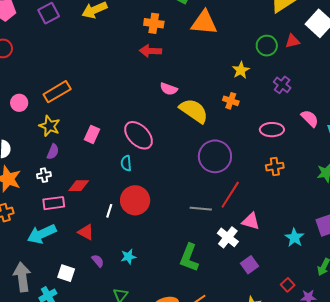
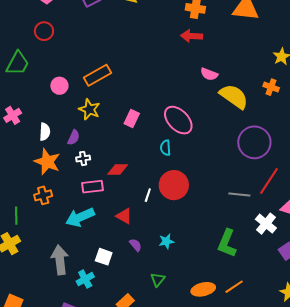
purple semicircle: (53, 152) -> (74, 137), moved

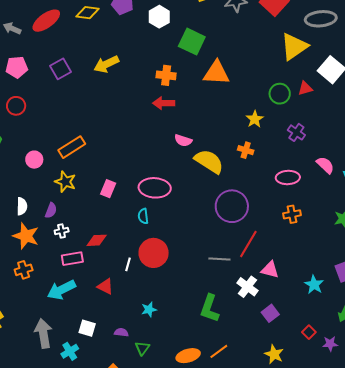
pink ellipse: (178, 120) -> (155, 188), turned -40
purple semicircle: (136, 245) -> (121, 332), moved, turned -40

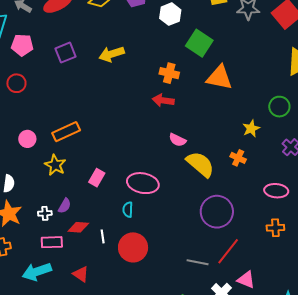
purple semicircle: (51, 210) -> (65, 206), moved
white line: (128, 264) -> (103, 236), moved, turned -32

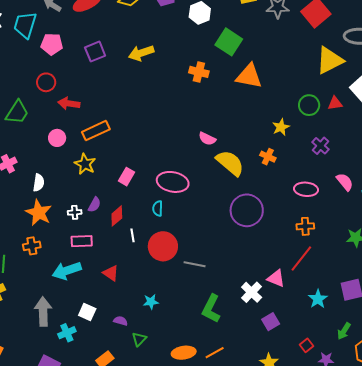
red arrow: (163, 100) -> (69, 104), moved
red diamond: (78, 227) -> (117, 216), moved, turned -45
red line: (228, 251) -> (301, 258), moved
gray line: (198, 262) -> (195, 264), moved

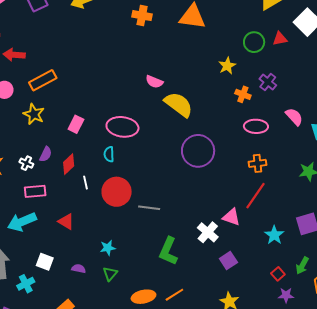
orange cross: (268, 157) -> (243, 94), moved
white cross: (75, 212) -> (26, 163), turned 32
green triangle: (139, 339) -> (110, 274), moved
red square: (306, 345) -> (278, 274), moved

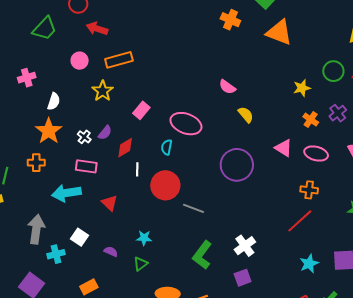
yellow semicircle: (179, 104) -> (246, 115), size x0.6
purple circle: (198, 151) -> (237, 165), moved
pink triangle: (231, 217) -> (284, 148), moved
purple square: (228, 260) -> (243, 278), moved

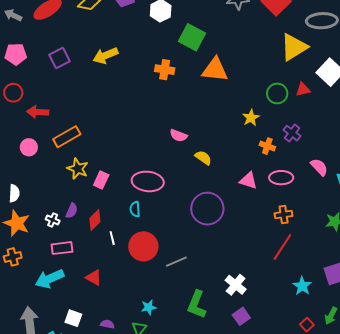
yellow star: (103, 91) -> (78, 169), moved
gray line: (194, 208) -> (176, 262), turned -30
cyan star: (144, 238) -> (149, 307), moved

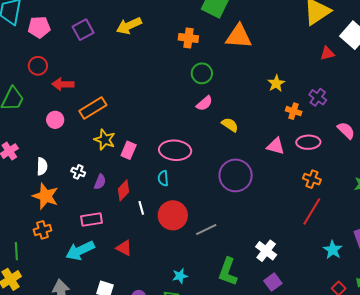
green circle: (277, 93) -> (202, 73), moved
pink semicircle: (178, 135) -> (204, 103), turned -60
orange cross: (284, 215) -> (312, 179), turned 30
white cross: (53, 220) -> (78, 172), moved

